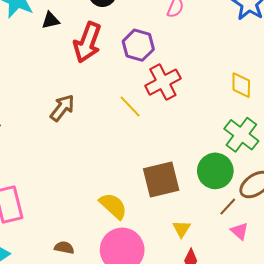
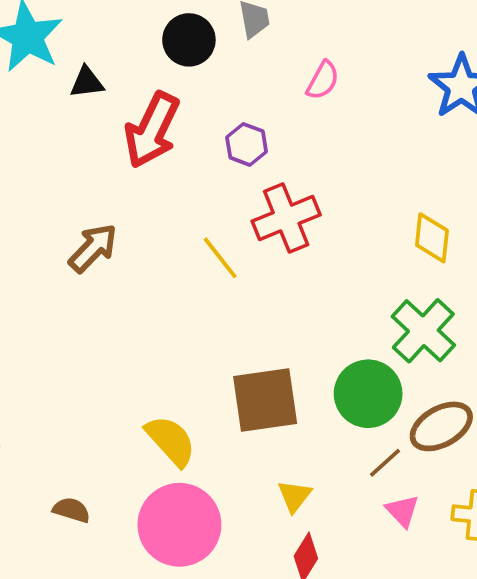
purple hexagon: (138, 45) -> (247, 144), size x0.7

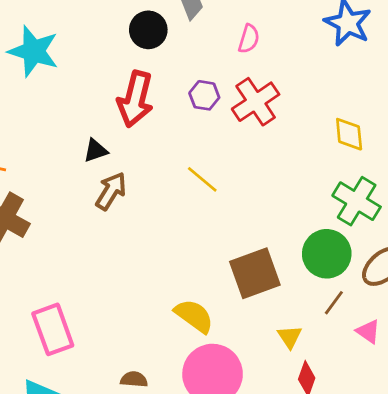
black triangle: (87, 82) -> (95, 151), moved
red cross: (286, 218) -> (256, 102), moved
brown line: (385, 463) -> (334, 303), moved

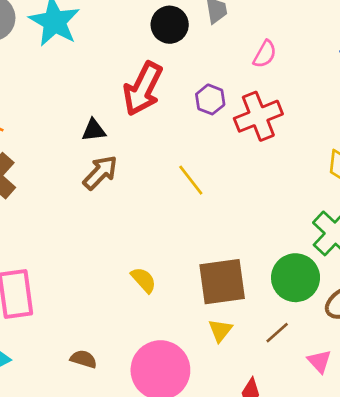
brown line: (334, 303) -> (277, 333), moved
yellow semicircle: (194, 316) -> (144, 280), moved, size x0.7
yellow triangle: (290, 337) -> (220, 330), moved

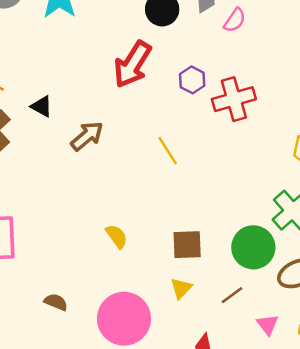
pink semicircle: (265, 54) -> (235, 20), moved
black triangle: (94, 130) -> (42, 106), moved, turned 30
brown square: (222, 282) -> (187, 245), size x0.7

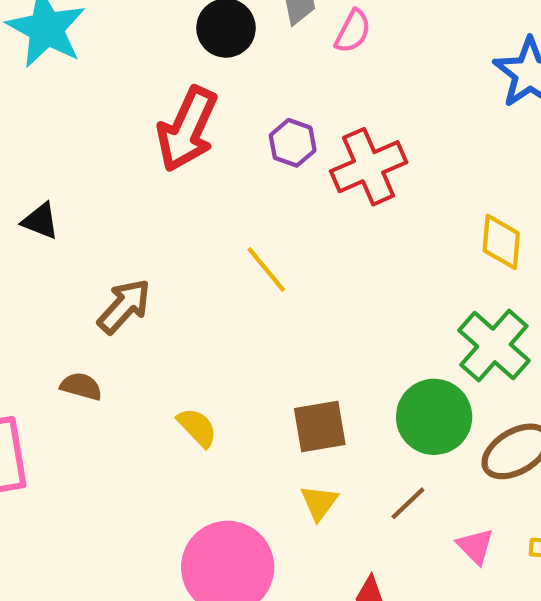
brown arrow: (87, 136) -> (124, 306), moved
brown semicircle: (56, 302) -> (81, 386), moved

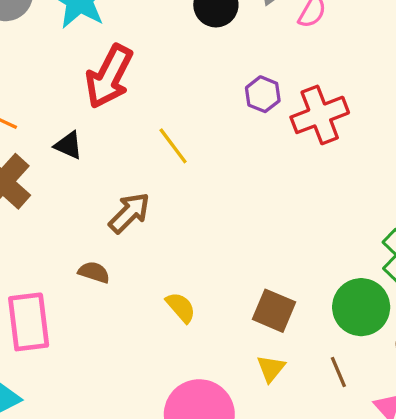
red arrow: (187, 129) -> (109, 77), moved
yellow line: (266, 269) -> (173, 146), moved
brown square: (320, 426) -> (274, 311), turned 30
brown line: (408, 503) -> (338, 372), turned -72

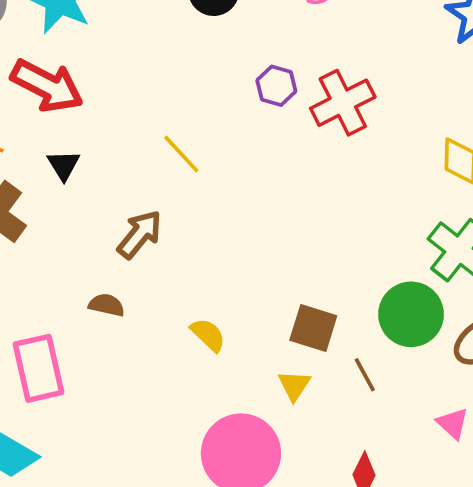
red arrow: (109, 77) -> (47, 86), moved, turned -84
black triangle: (68, 145) -> (63, 165), turned 40
yellow triangle: (271, 368) -> (294, 385), moved
brown line: (338, 372) -> (365, 375), moved

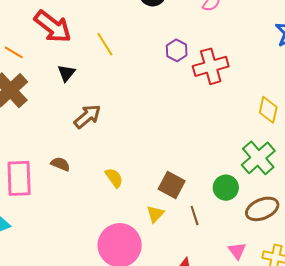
yellow line: (181, 154) -> (105, 44), moved
black triangle: (63, 165) -> (66, 73), moved
brown semicircle: (107, 305) -> (60, 164), moved
green circle: (411, 314) -> (226, 188), size x0.7

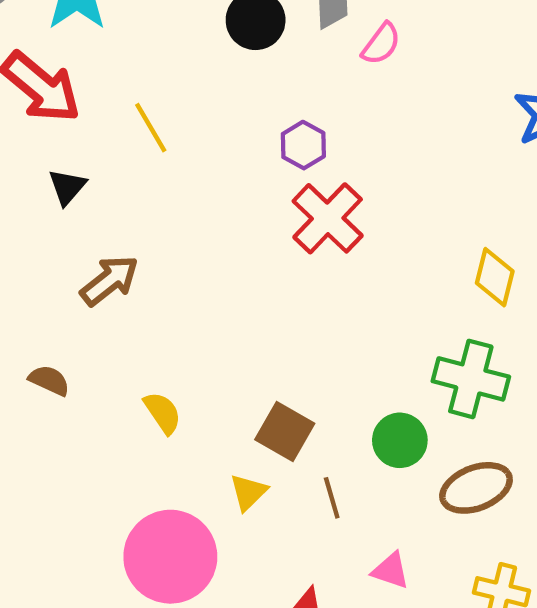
red cross: (211, 66) -> (328, 218), moved, turned -32
green cross: (258, 158) -> (471, 379), turned -36
pink triangle: (237, 251) -> (391, 571), moved, turned -36

